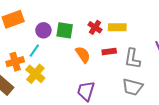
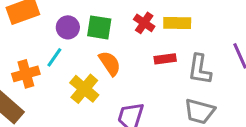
orange semicircle: (83, 55) -> (110, 63), moved
yellow cross: (35, 74) -> (84, 89), moved

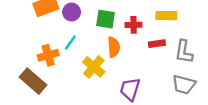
red cross: (144, 23) -> (134, 25), moved, turned -35
purple circle: (68, 27) -> (72, 12), moved
orange semicircle: (110, 63) -> (114, 47), turned 30

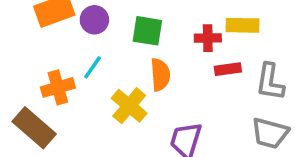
red cross: (134, 25) -> (208, 38), moved

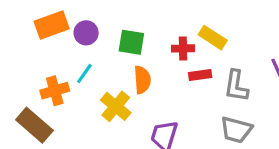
yellow rectangle: (243, 25) -> (213, 38), turned 32

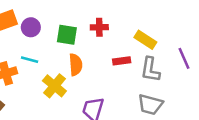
yellow rectangle: (213, 38) -> (145, 40), moved
red cross: (183, 48) -> (99, 27), moved
cyan line: (84, 73) -> (30, 60), turned 70

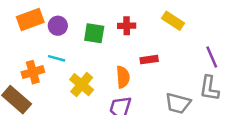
yellow rectangle: (145, 40) -> (173, 21), moved
orange semicircle: (76, 65) -> (123, 77), moved
gray L-shape: (150, 70) -> (209, 88), moved

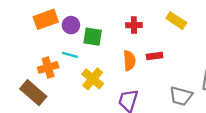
green square: (94, 33) -> (93, 37), moved
orange semicircle: (123, 77) -> (129, 61), moved

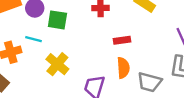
orange semicircle: (129, 61) -> (123, 68), moved

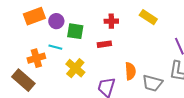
red rectangle: (122, 40) -> (104, 44), moved

